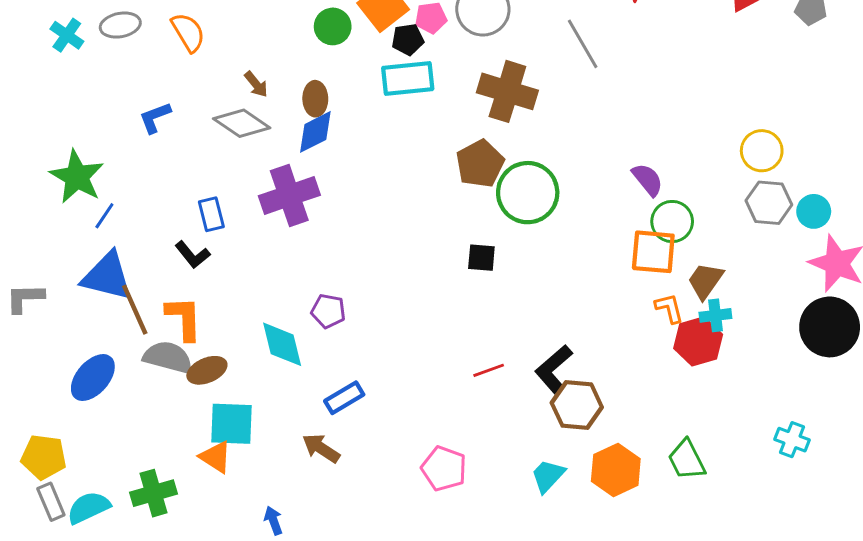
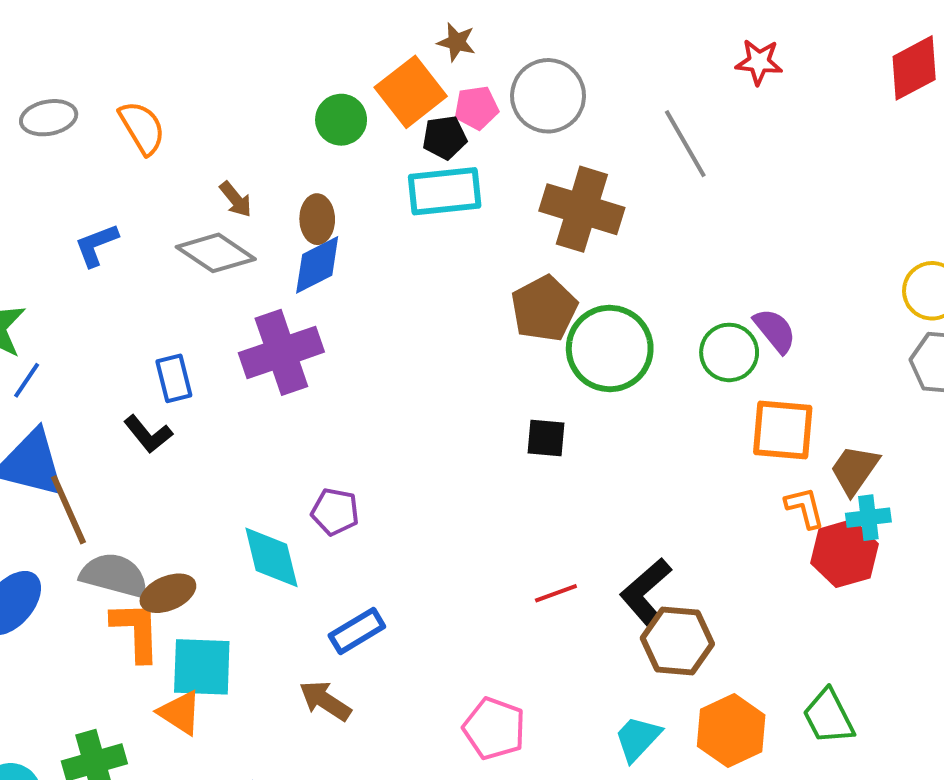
green circle: (672, 221) -> (729, 352), moved
orange L-shape: (184, 318) -> (136, 631), moved

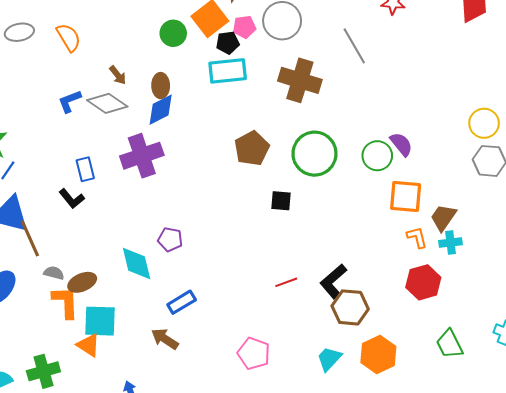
blue L-shape: (96, 245) -> (70, 101), moved
brown pentagon: (544, 309) -> (252, 148), moved
red hexagon: (844, 553) -> (423, 282), moved
gray semicircle: (114, 575) -> (54, 273), size x0.6
green trapezoid: (829, 717) -> (449, 344), moved

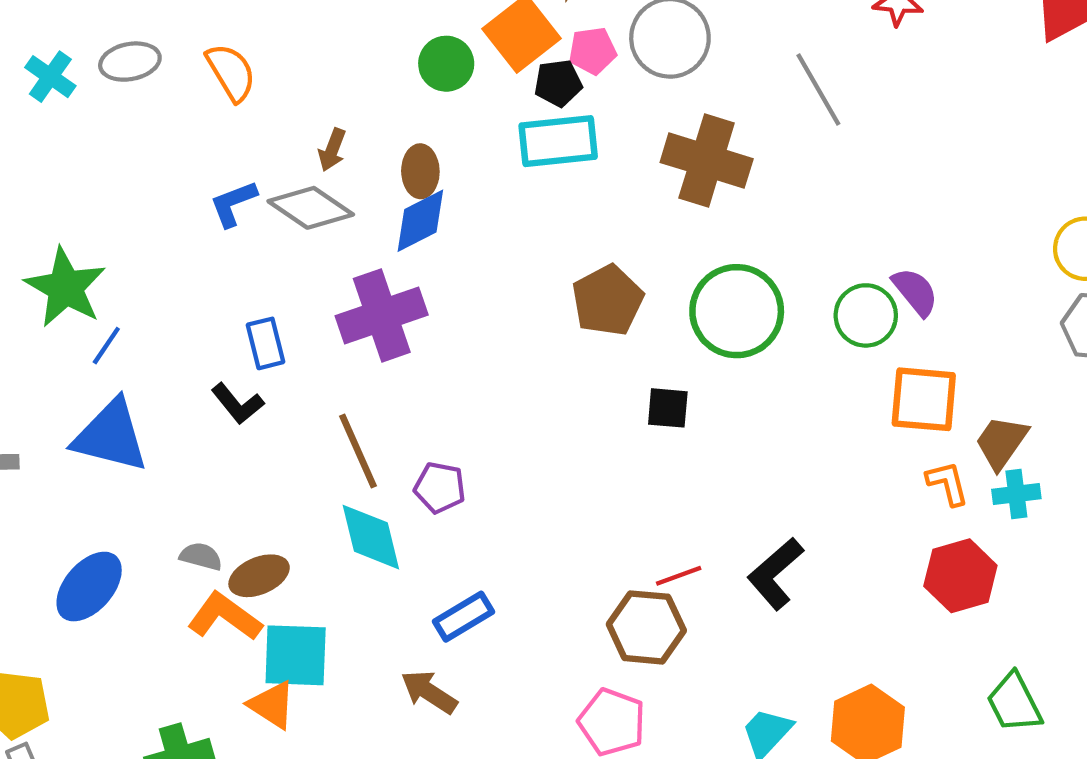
brown arrow: (118, 75) -> (332, 150), turned 60
brown line: (30, 238) -> (358, 451), moved
orange L-shape: (65, 302) -> (225, 617), turned -52
brown hexagon: (350, 307) -> (646, 627), moved

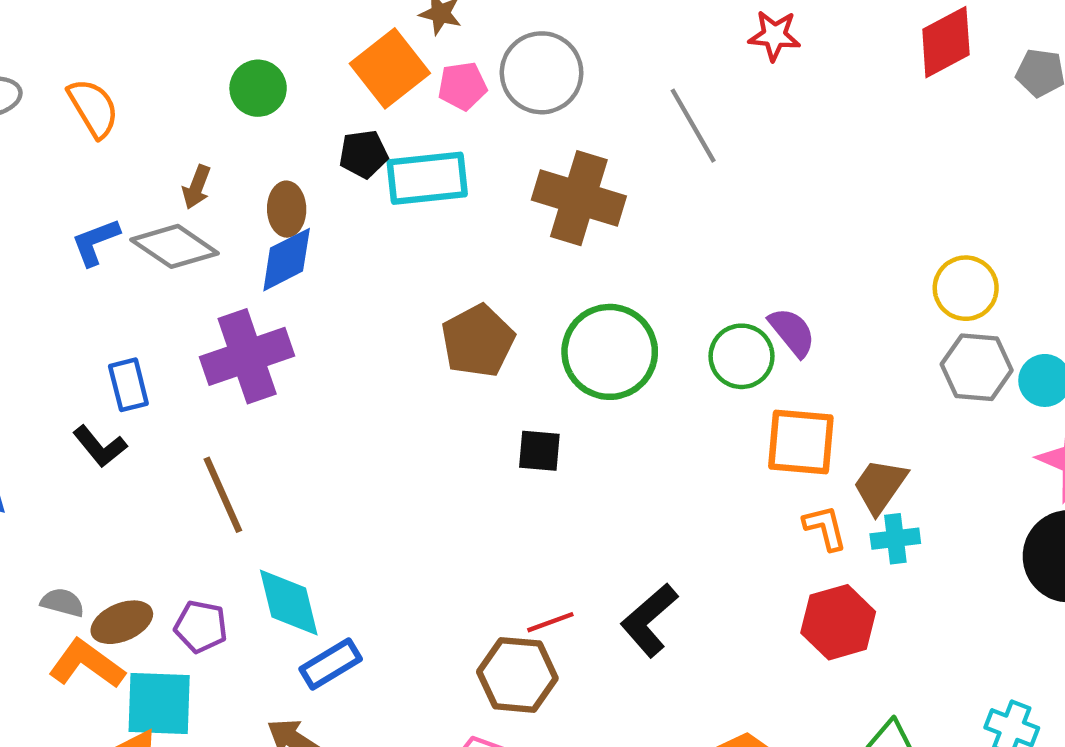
green circle: (446, 64) -> (258, 88), moved
black pentagon: (558, 83) -> (364, 154), moved
purple pentagon: (440, 488) -> (201, 627), moved
cyan diamond: (371, 537) -> (289, 602), moved

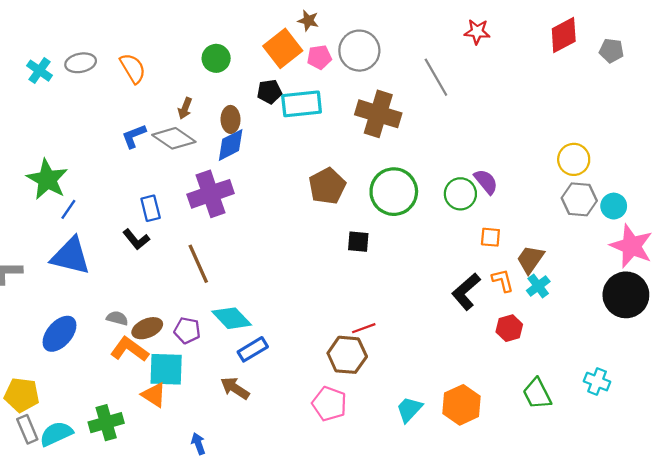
orange square: (801, 442) -> (490, 237), size x0.6
cyan cross: (895, 539) -> (538, 286), turned -30
cyan diamond: (289, 602) -> (232, 318), turned -30
black L-shape: (649, 620) -> (466, 292), moved
red hexagon: (838, 622) -> (509, 328), size x0.7

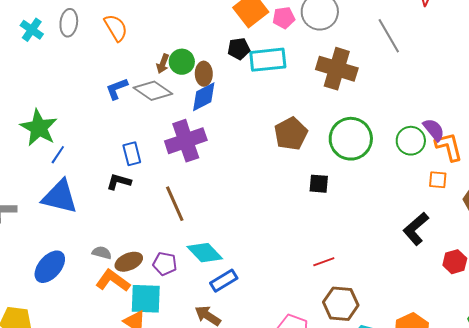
green circle: (216, 58) -> (182, 62), moved
gray ellipse: (81, 63) -> (69, 23), turned -72
black L-shape: (136, 239) -> (119, 182), turned 145
orange L-shape: (503, 280) -> (449, 147), moved, size x1.4
brown hexagon: (347, 355) -> (341, 304), moved

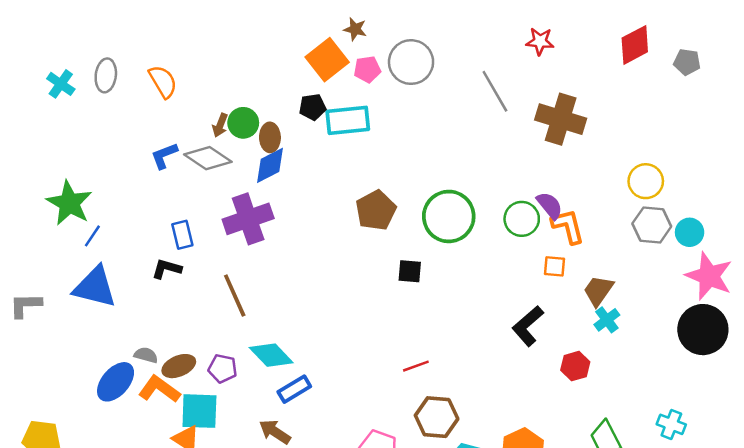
brown cross: (337, 69) -> (561, 119), moved
blue ellipse: (50, 267) -> (116, 382), moved

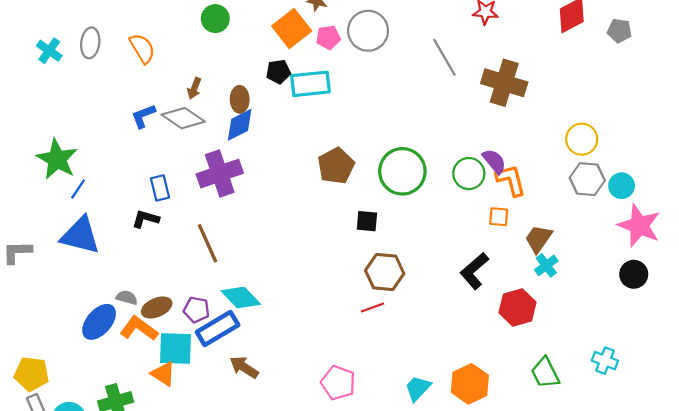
green circle: (243, 123) -> (215, 19), moved
black circle: (703, 330) -> (634, 274), size x0.6
red hexagon: (575, 366) -> (518, 307), size x1.4
blue rectangle: (294, 389) -> (218, 329), moved, size x1.4
brown hexagon: (437, 417) -> (385, 272), moved

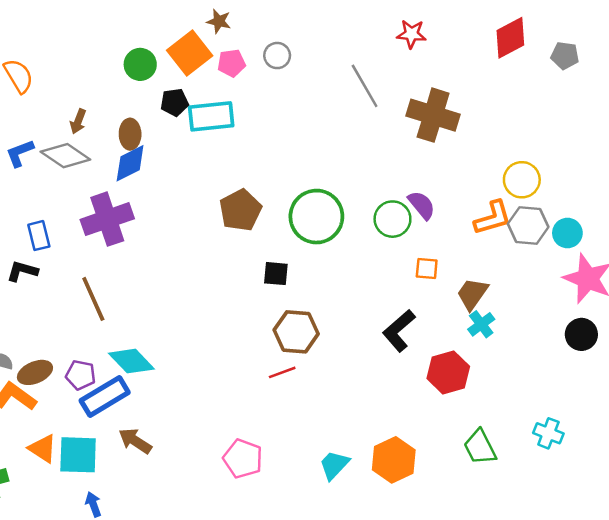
green circle: (215, 19) -> (140, 64), moved
gray circle: (368, 31) -> (277, 56), size x0.6
orange L-shape: (511, 180) -> (493, 218), moved, turned 88
cyan square: (175, 348) -> (78, 455), moved

